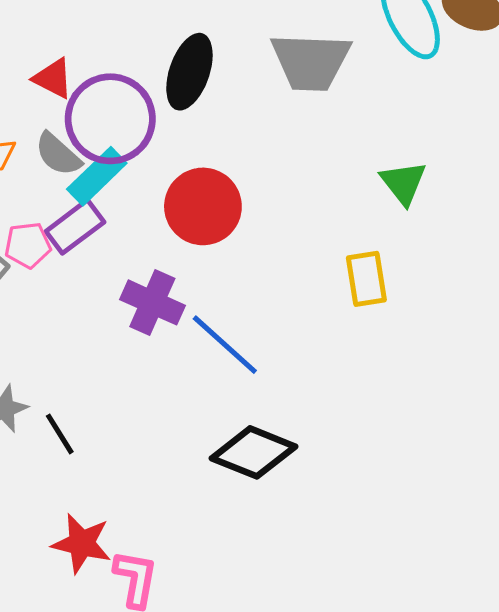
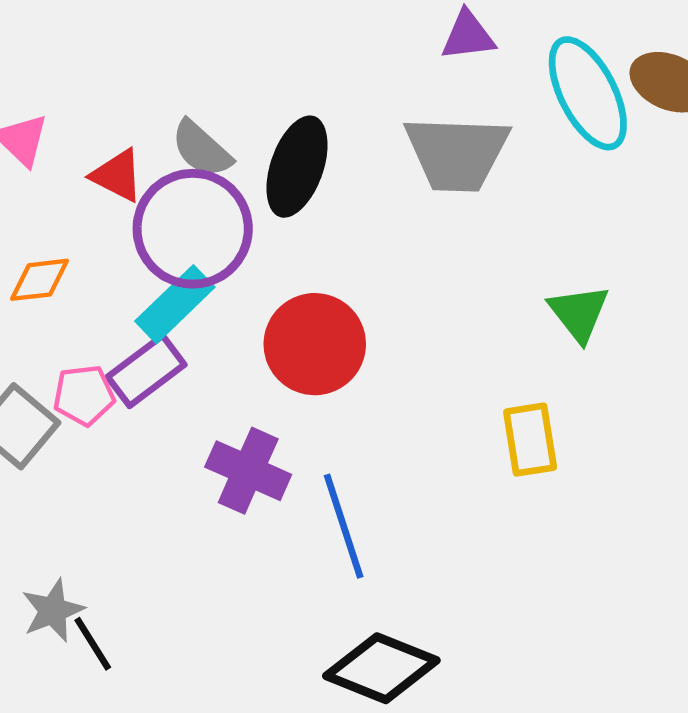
gray semicircle: (58, 154) -> (202, 149), moved
blue line: (225, 345) -> (344, 526), turned 30
black line: (60, 434) -> (93, 644), moved

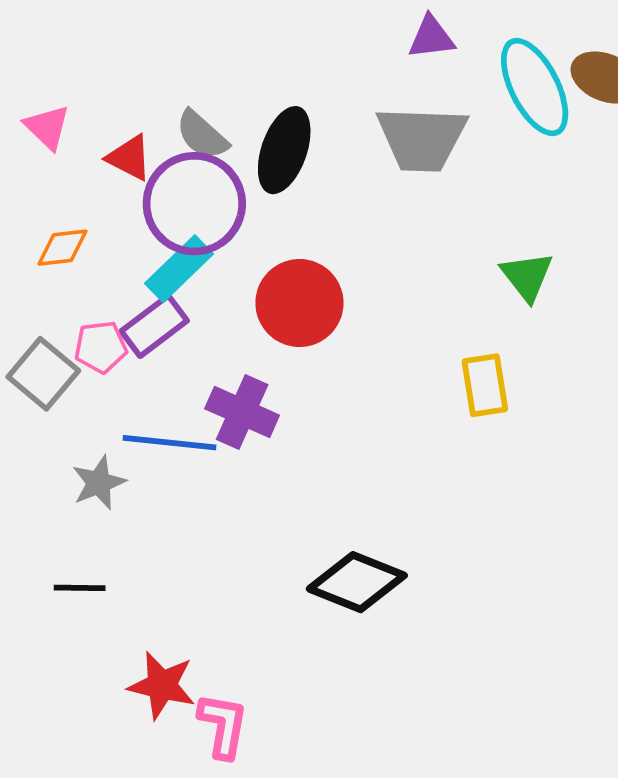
blue line: (344, 526) -> (169, 443), moved, turned -66
gray star: (53, 611) -> (99, 483), moved
black line: (93, 644) -> (80, 588), moved, turned -57

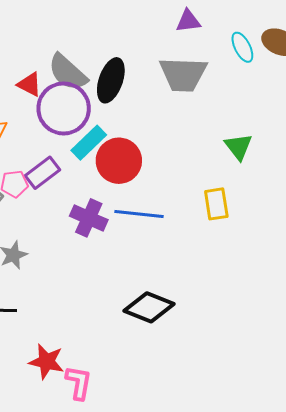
cyan ellipse: (535, 87) -> (242, 47), size x0.6
gray semicircle: (202, 135) -> (68, 72), size x1.4
cyan rectangle: (179, 269) -> (89, 143), moved
blue line: (169, 443) -> (139, 214), moved

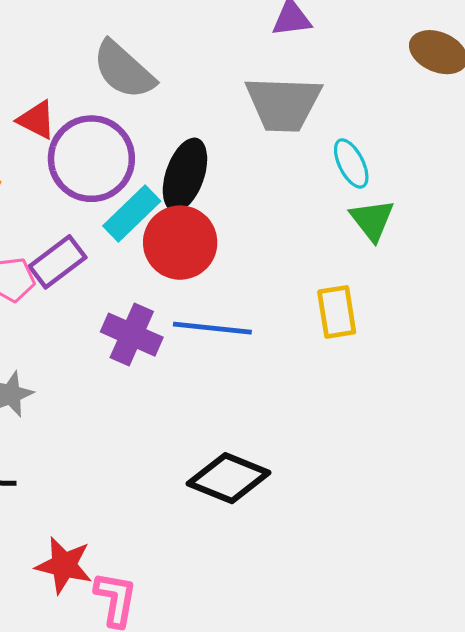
cyan ellipse: (242, 47) -> (351, 163), moved
gray semicircle: (68, 72) -> (124, 70), moved
black ellipse: (111, 80) -> (185, 175), moved

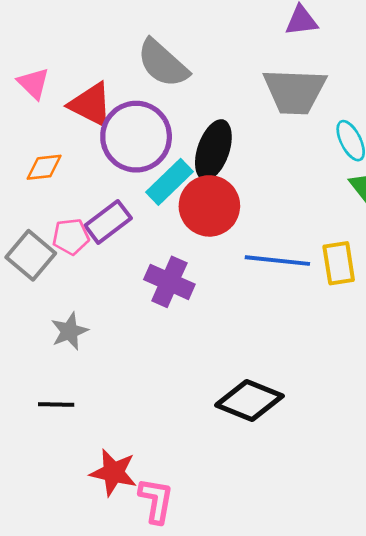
red triangle: (37, 120) -> (91, 105), size x1.4
blue line: (212, 328) -> (277, 261), moved

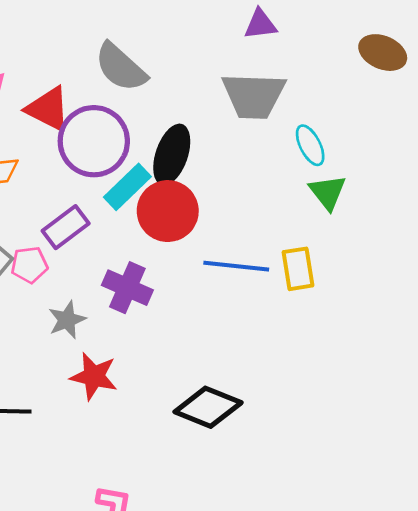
pink pentagon: (71, 237) -> (29, 265), moved
gray star: (69, 331) -> (67, 320), moved
red star: (113, 473) -> (94, 376), moved

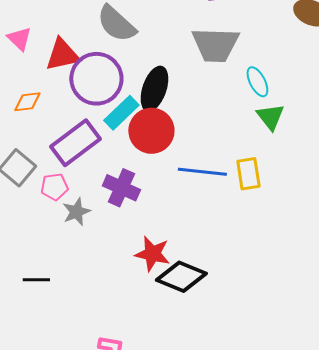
red triangle: (48, 109) -> (62, 55), turned -39
purple rectangle: (66, 227) -> (75, 143), size x1.4
pink pentagon: (29, 265) -> (54, 187), moved
red star: (94, 376) -> (152, 254), moved

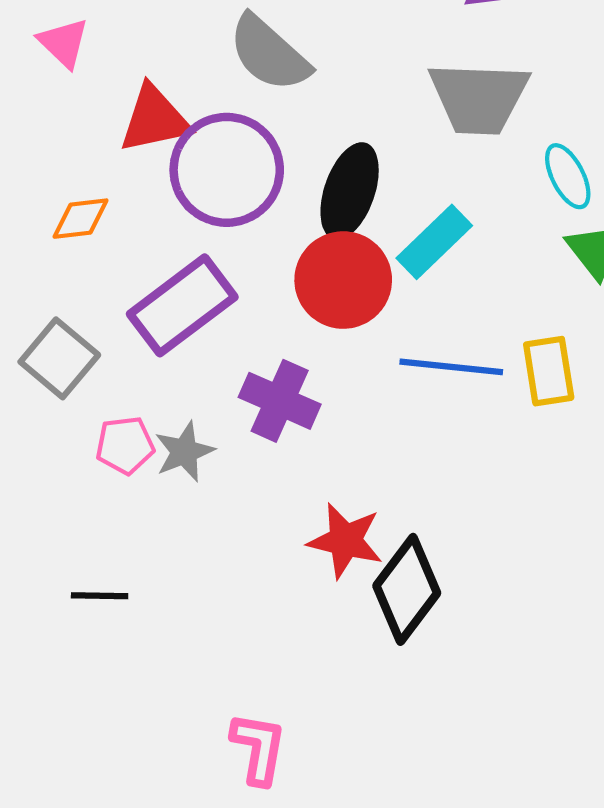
pink triangle: (19, 39) -> (64, 43), moved
cyan rectangle: (121, 113) -> (434, 242), moved
pink pentagon: (54, 187) -> (125, 445), moved
black diamond: (181, 277) -> (407, 589), turned -75

